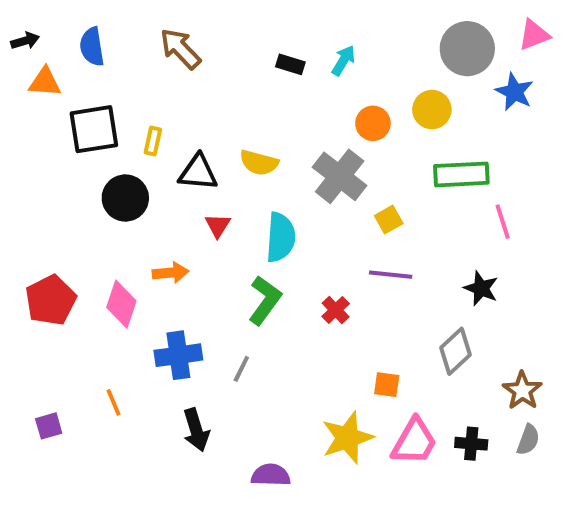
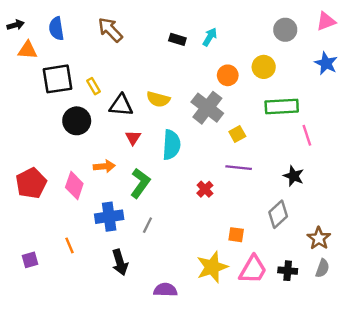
gray circle: (467, 49) -> (285, 30), size x0.7
blue star: (514, 92) -> (326, 63), moved
yellow rectangle: (153, 141) -> (93, 86), turned -42
green L-shape: (265, 300) -> (140, 183), moved

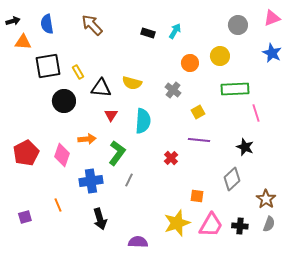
gray cross: (207, 108) -> (173, 90), size x0.6
gray line: (147, 225) -> (129, 180), moved

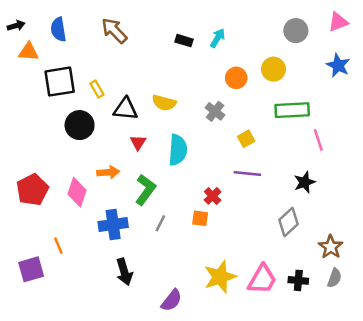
black star: (245, 147) -> (305, 182), turned 30
orange square: (197, 196) -> (200, 218), moved
orange line: (58, 205) -> (58, 246), moved
purple square: (25, 217) -> (31, 269), size x1.5
purple semicircle: (138, 242) -> (172, 300), turned 126

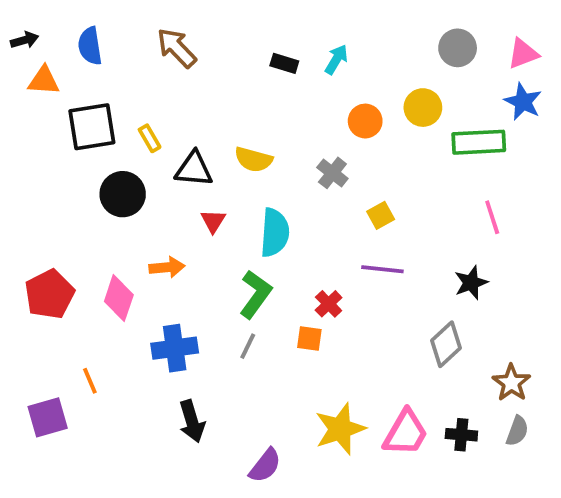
pink triangle: (338, 22) -> (523, 54), moved
green rectangle: (292, 110) -> (479, 142), moved
green L-shape: (145, 190) -> (255, 294), moved

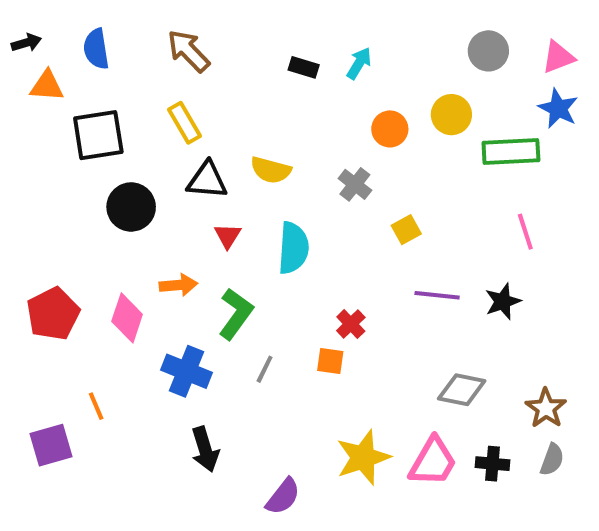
yellow rectangle: (150, 138) -> (185, 123), moved, size x1.4
purple line: (382, 269) -> (437, 295), moved
green L-shape: (255, 294) -> (236, 314), moved
gray diamond: (446, 344) -> (462, 390), moved, turned 54
blue cross: (175, 348) -> (187, 371), turned 30

